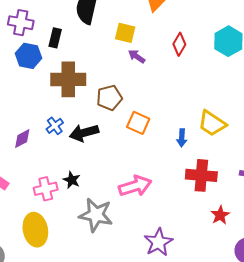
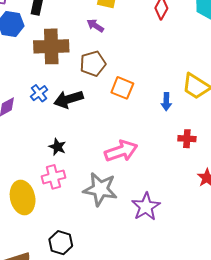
purple arrow: (137, 56) -> (95, 26), moved
red cross: (201, 175) -> (187, 139), size x0.6
pink cross: (46, 189) -> (53, 177), moved
gray star: (96, 215) -> (100, 189), moved

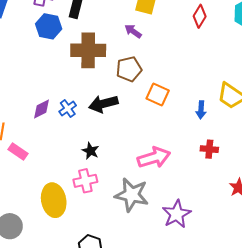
blue cross: (39, 93) -> (68, 109), moved
red cross: (187, 139) -> (209, 149), moved

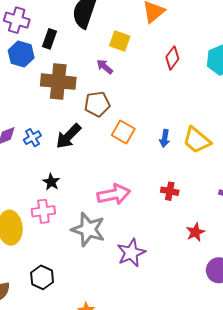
black arrow: (103, 104) -> (68, 136), turned -36
blue arrow: (201, 110) -> (165, 138), moved

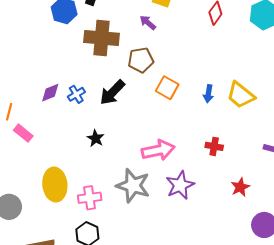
pink cross: (43, 211) -> (90, 198), moved
purple star: (131, 253) -> (180, 185), moved

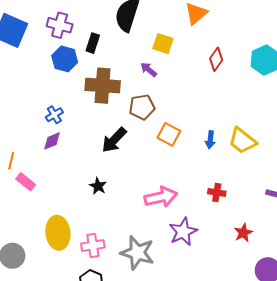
blue cross: (76, 94) -> (54, 115), moved
gray star: (133, 186) -> (137, 253), moved

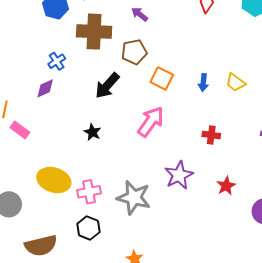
blue cross: (54, 115) -> (57, 61), moved
yellow trapezoid: (242, 141) -> (235, 82), size x0.7
pink arrow: (161, 197) -> (151, 122), moved, turned -40
yellow ellipse: (58, 233) -> (54, 180), turned -64
red star: (243, 233) -> (226, 186), moved

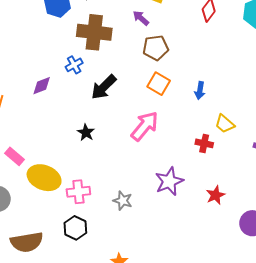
brown pentagon: (134, 52) -> (156, 48), moved
blue cross: (57, 61) -> (74, 65), moved
yellow trapezoid: (235, 82) -> (225, 124), moved
pink rectangle: (20, 130) -> (14, 156), moved
gray star: (134, 198) -> (123, 201), size x0.6

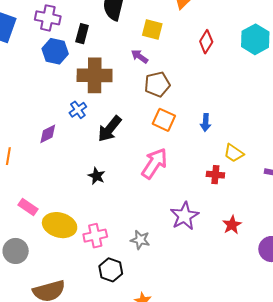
black hexagon: (75, 228) -> (111, 270), moved

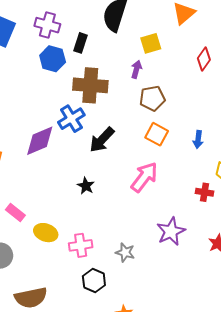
yellow square: (152, 30) -> (151, 43), turned -35
purple arrow: (140, 56) -> (136, 69), turned 66
blue cross: (78, 110) -> (71, 119), size x1.5
purple diamond: (48, 134) -> (40, 141), size x1.6
yellow ellipse: (60, 225) -> (46, 233), size x0.7

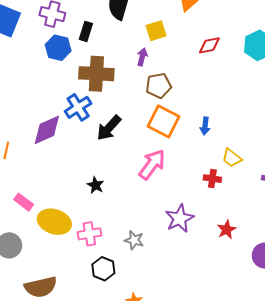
red diamond: (204, 59) -> (209, 45), turned 45
orange square: (157, 134) -> (164, 121), size x1.4
black star: (86, 186) -> (96, 185), moved
yellow ellipse: (46, 233) -> (54, 222), size x1.4

